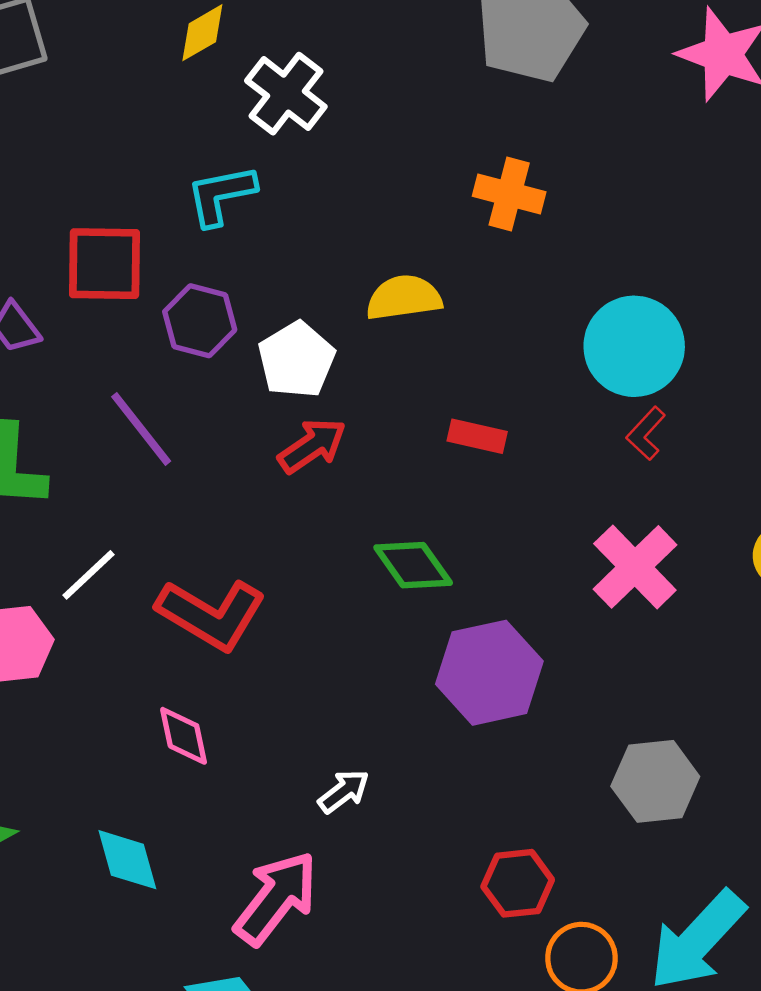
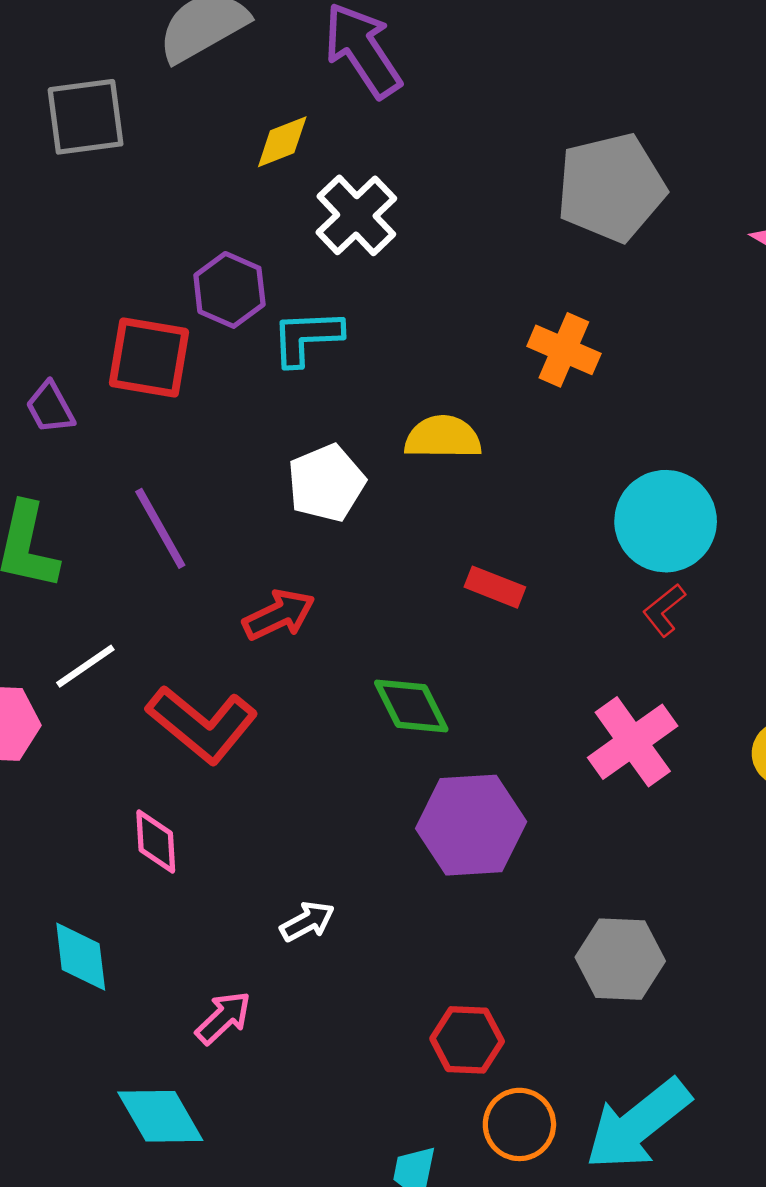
cyan L-shape: (221, 195) -> (307, 337), moved
purple hexagon: (200, 321) -> (229, 290), moved
red arrow: (312, 446) -> (279, 615), moved
pink arrow: (276, 898) -> (223, 1018), size x0.6

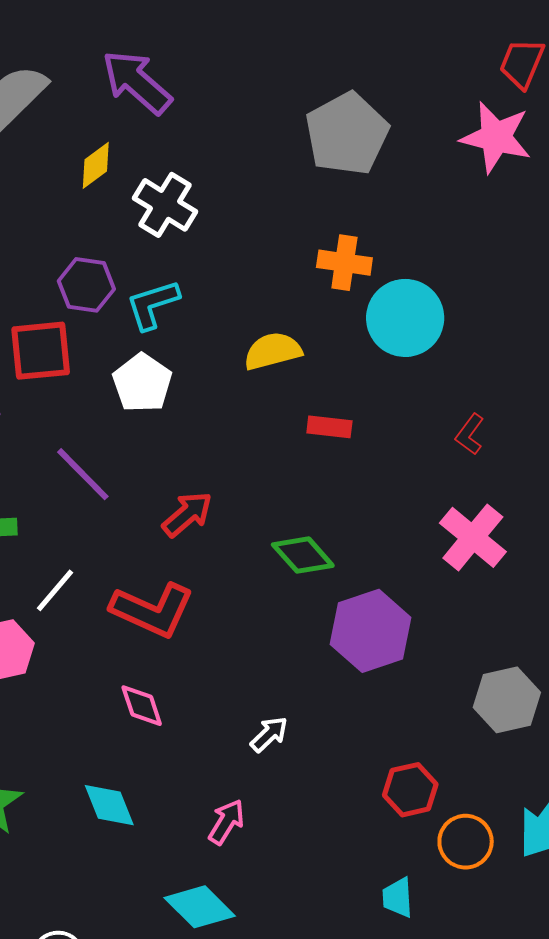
white pentagon: (326, 483) -> (142, 383), moved
cyan circle: (666, 521) -> (405, 318), moved
red rectangle: (495, 587) -> (329, 427), moved

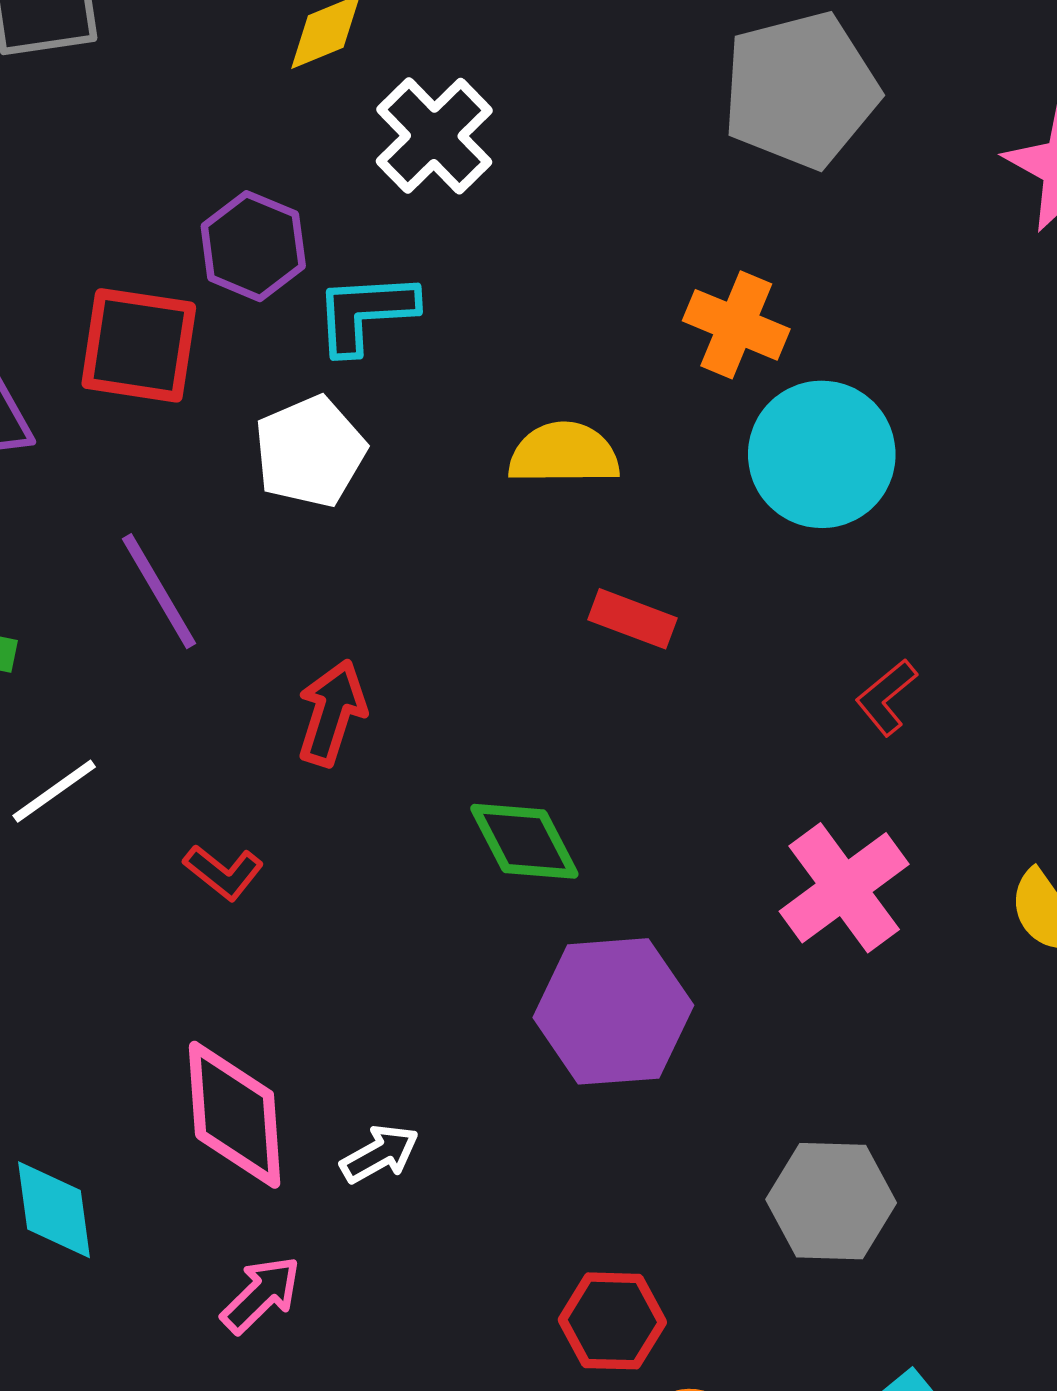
red arrow: (187, 514) -> (332, 713), turned -46
red L-shape: (152, 610) -> (223, 872), size x0.5
pink diamond: (142, 706) -> (235, 1115), moved, size x1.6

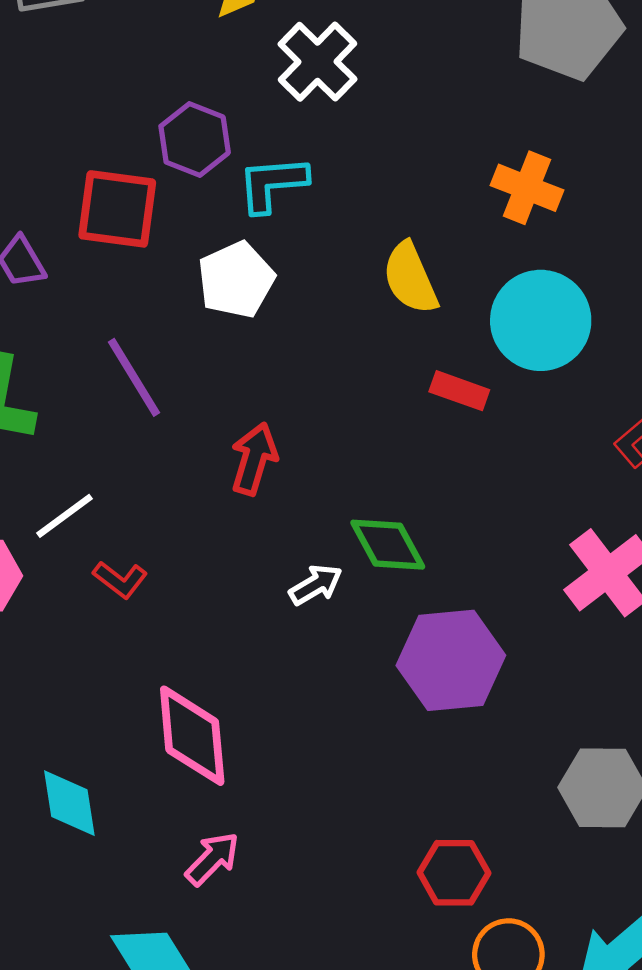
yellow semicircle: (564, 454) -> (410, 278), turned -112
cyan circle: (822, 454) -> (541, 320), moved
red L-shape: (223, 872) -> (120, 580), moved
white arrow: (380, 1154) -> (316, 585), moved

